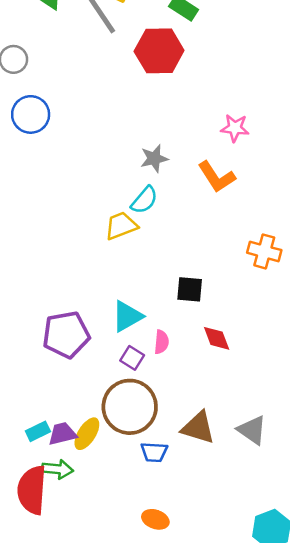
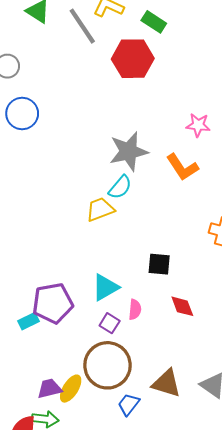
gray star: (154, 158) -> (129, 151), size x1.6
cyan rectangle: (38, 431) -> (28, 321), moved
blue trapezoid: (154, 452) -> (129, 404), turned 125

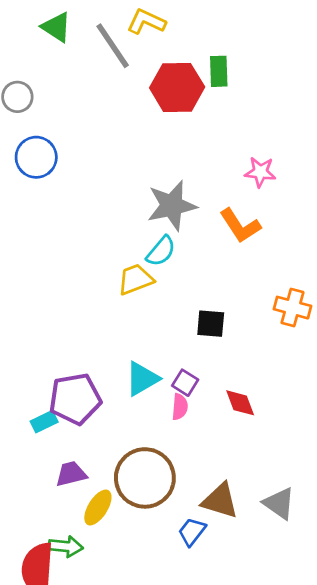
green rectangle: (154, 22) -> (219, 71), moved, turned 55
black square: (159, 264) -> (211, 324), moved
purple square: (110, 323) -> (185, 383), moved
purple trapezoid: (50, 389) -> (71, 474), moved
blue trapezoid: (129, 404) -> (192, 532), moved

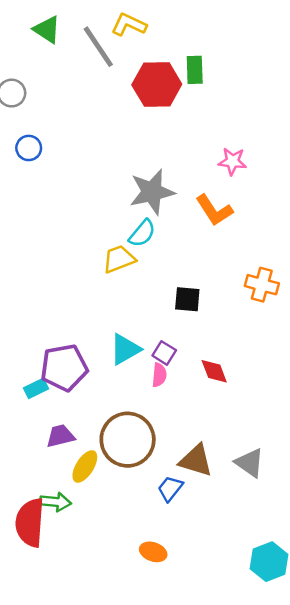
blue circle: (36, 157) -> (29, 148), size x0.7

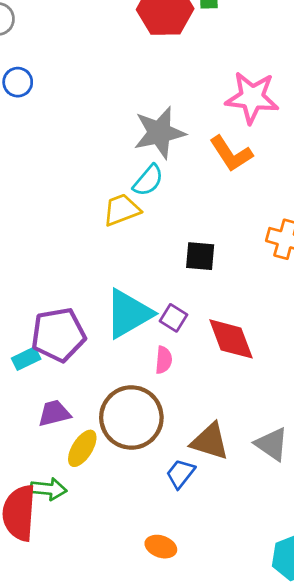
pink star: (232, 161) -> (252, 98), size x1.6
cyan triangle: (125, 349) -> (129, 314), size x1.4
red diamond: (214, 371) -> (231, 339), size x1.5
pink semicircle: (159, 375) -> (164, 360), moved

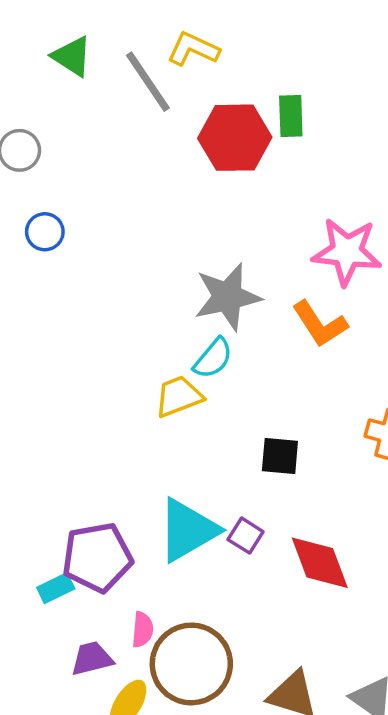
pink semicircle: (164, 360) -> (142, 630), moved

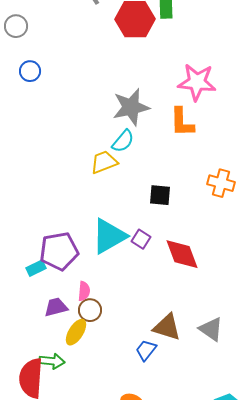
orange L-shape: (320, 324) -> (182, 122), turned 32
brown circle: (191, 664) -> (90, 310), moved, size x0.5

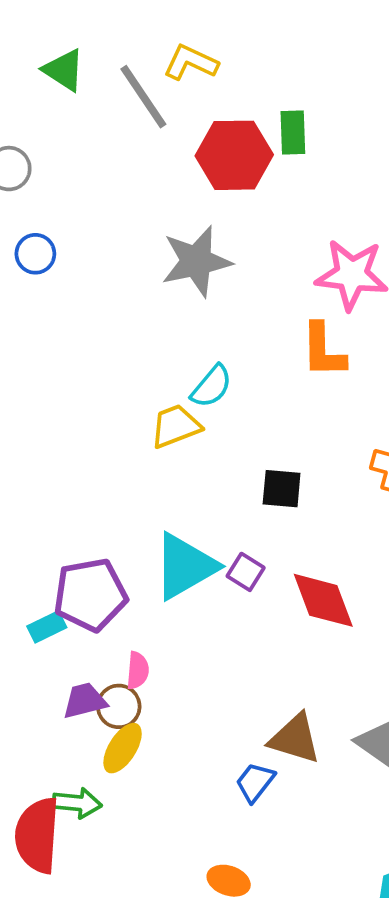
gray star: (131, 107) -> (196, 261), moved
brown circle: (90, 310) -> (119, 706), moved

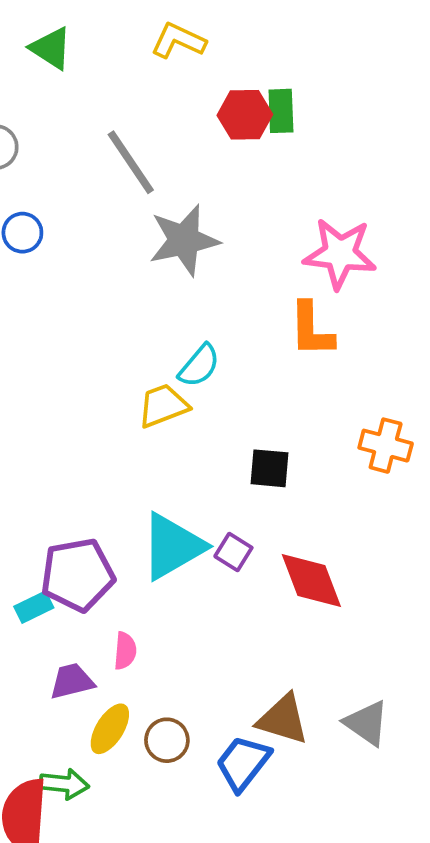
gray line: (143, 97) -> (131, 162), moved
red hexagon: (234, 155) -> (245, 115), moved, size x0.7
brown circle: (119, 706) -> (167, 740), moved
blue trapezoid: (255, 782) -> (243, 763), size x1.4

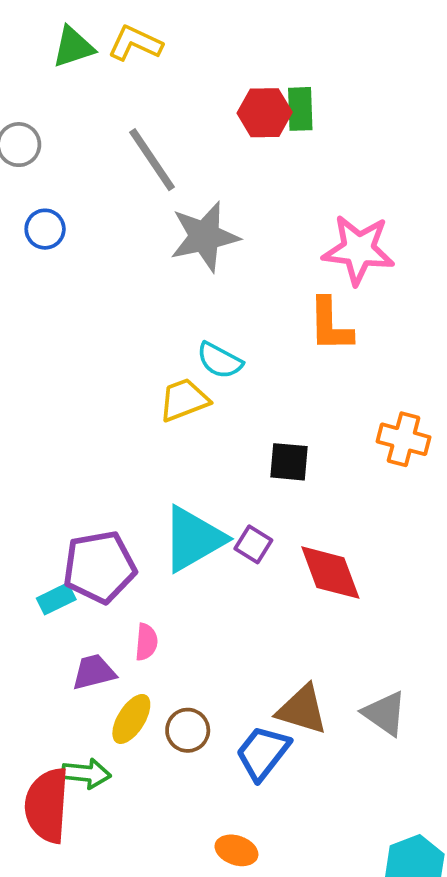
yellow L-shape: (178, 41) -> (135, 43), moved
green triangle: (51, 48) -> (73, 47), turned -51
cyan semicircle: (199, 366) -> (220, 360), turned 78

